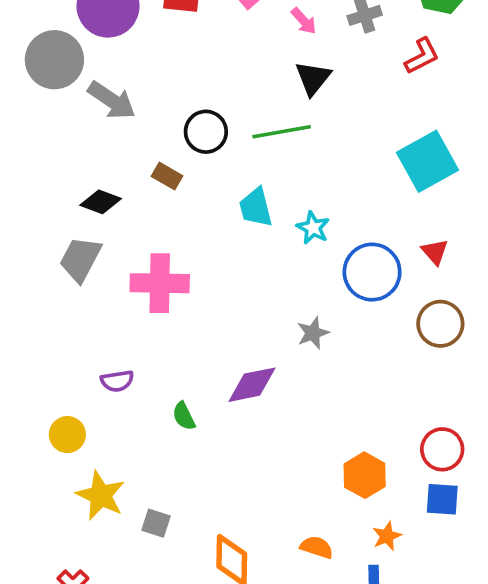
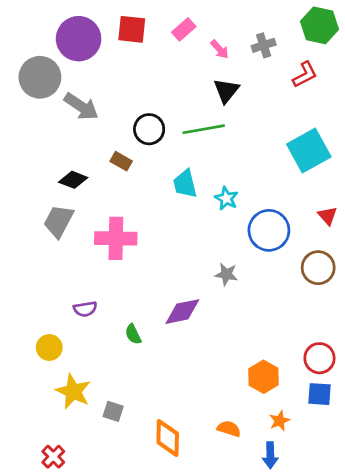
red triangle: (435, 252) -> (327, 216), moved
gray star: (313, 333) -> (226, 274), turned 30

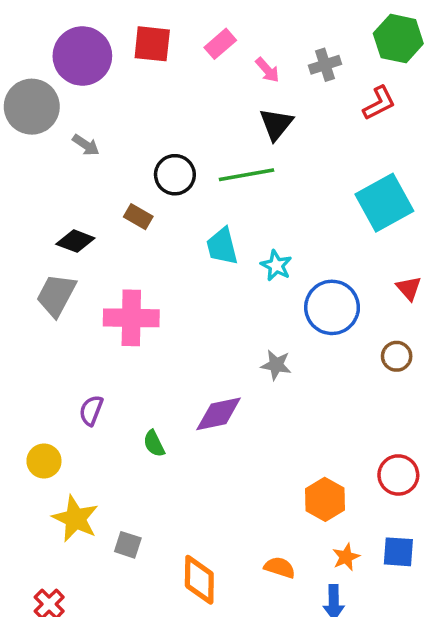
gray arrow: (81, 107) -> (86, 145), size x0.6
brown circle: (318, 268) -> (397, 356), size x0.7
purple semicircle: (85, 309) -> (91, 410), turned 120
blue square: (319, 394) -> (398, 552), moved

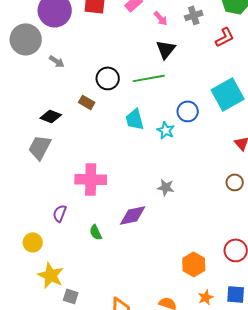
blue circle: (332, 307) -> (188, 111), moved, size x0.7
pink cross: (131, 318) -> (91, 179), moved
gray square: (128, 545) -> (71, 296), moved

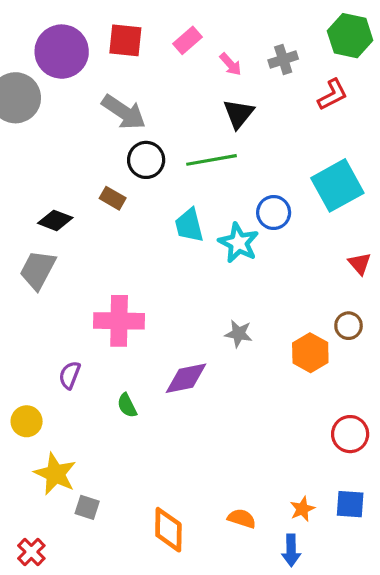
gray arrow: (57, 61) -> (124, 112), moved, size x1.8
cyan star: (166, 130) -> (239, 243), size x1.4
orange hexagon: (194, 264) -> (310, 353), moved

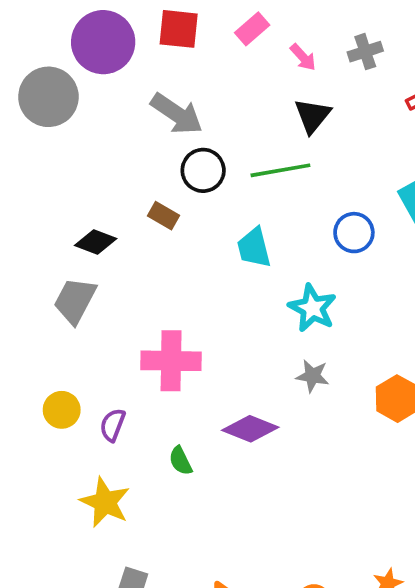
cyan star: (239, 243) -> (312, 308), moved
purple diamond: (186, 378) -> (250, 429), turned 33
yellow circle: (27, 421) -> (62, 410), moved
yellow star: (55, 474) -> (105, 502), moved

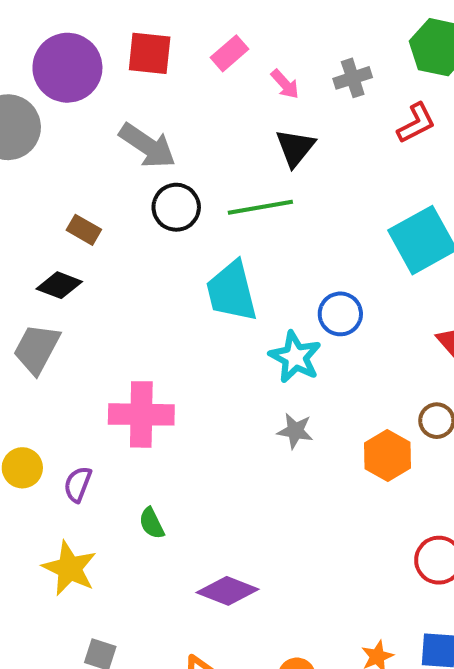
brown rectangle: (163, 216) -> (84, 230), moved
blue circle: (354, 233) -> (340, 314), moved
cyan trapezoid: (254, 248) -> (232, 291), size x1.4
purple diamond: (250, 429) -> (227, 591), moved

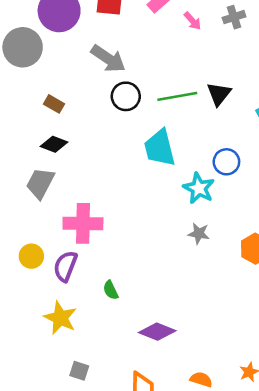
black triangle: (295, 148) -> (219, 94), moved
brown rectangle: (84, 230) -> (54, 104), moved
pink cross: (141, 414) -> (83, 223), moved
purple semicircle: (78, 484) -> (65, 266), size x1.4

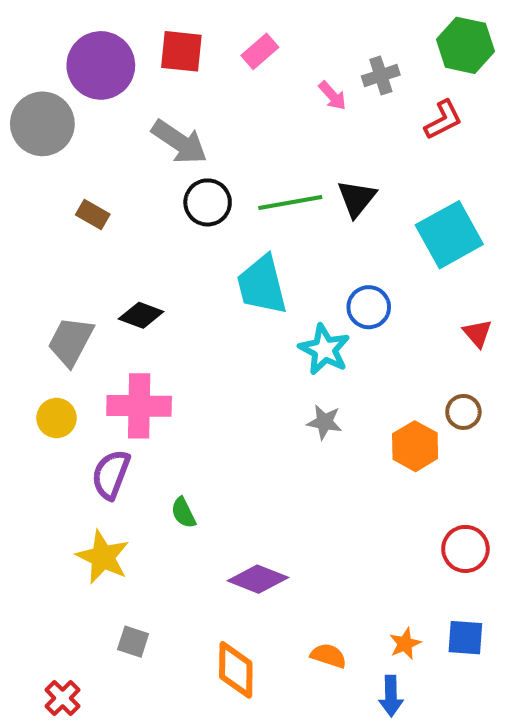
pink arrow: (192, 21) -> (332, 96), moved
black diamond: (54, 144) -> (141, 315), moved
yellow circle: (31, 256) -> (56, 418), moved

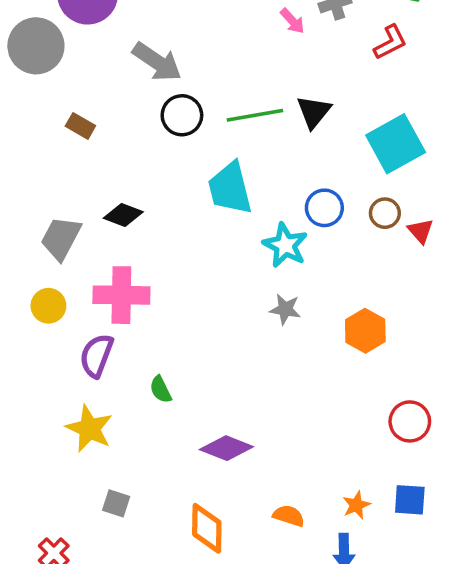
brown circle: (463, 412) -> (385, 213), moved

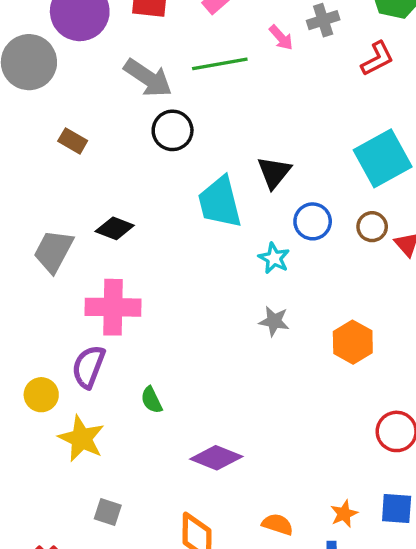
black triangle: (314, 112) -> (274, 172), moved
green line: (255, 115) -> (220, 64), moved
cyan star: (285, 245) -> (274, 258), size x0.7
yellow circle: (48, 306) -> (41, 395), moved

